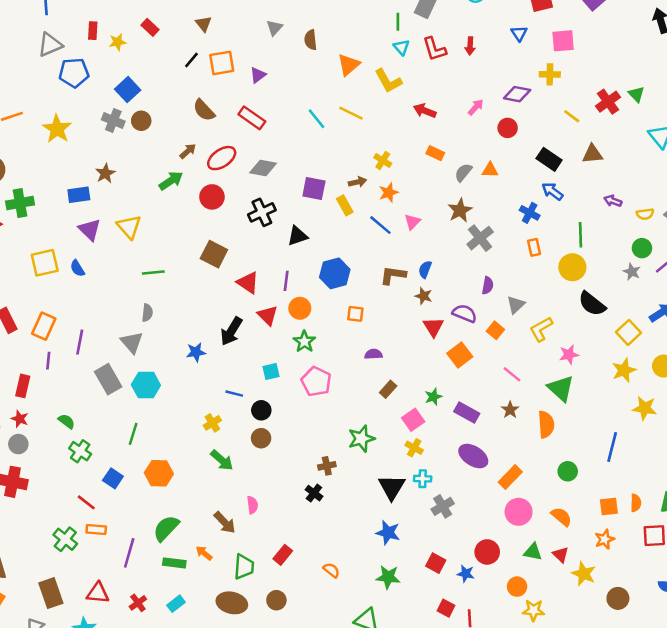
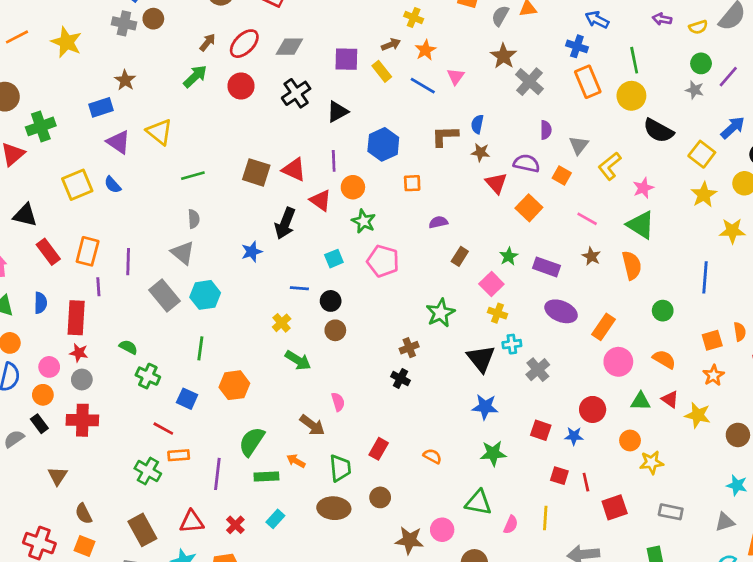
orange rectangle: (534, 247) -> (588, 82), size x1.6
brown square: (214, 254) -> (256, 172), moved
red rectangle: (23, 386) -> (76, 318), size x1.4

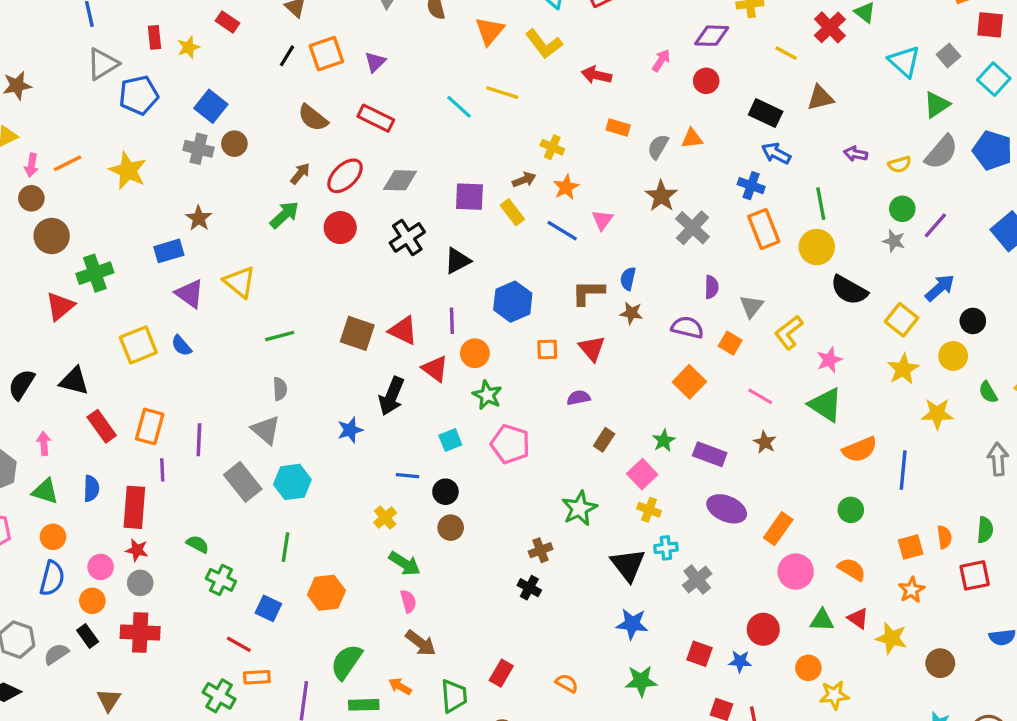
red triangle: (496, 183) -> (592, 348), moved
orange semicircle: (632, 265) -> (860, 449), moved, turned 80
pink semicircle: (338, 402) -> (408, 601), moved

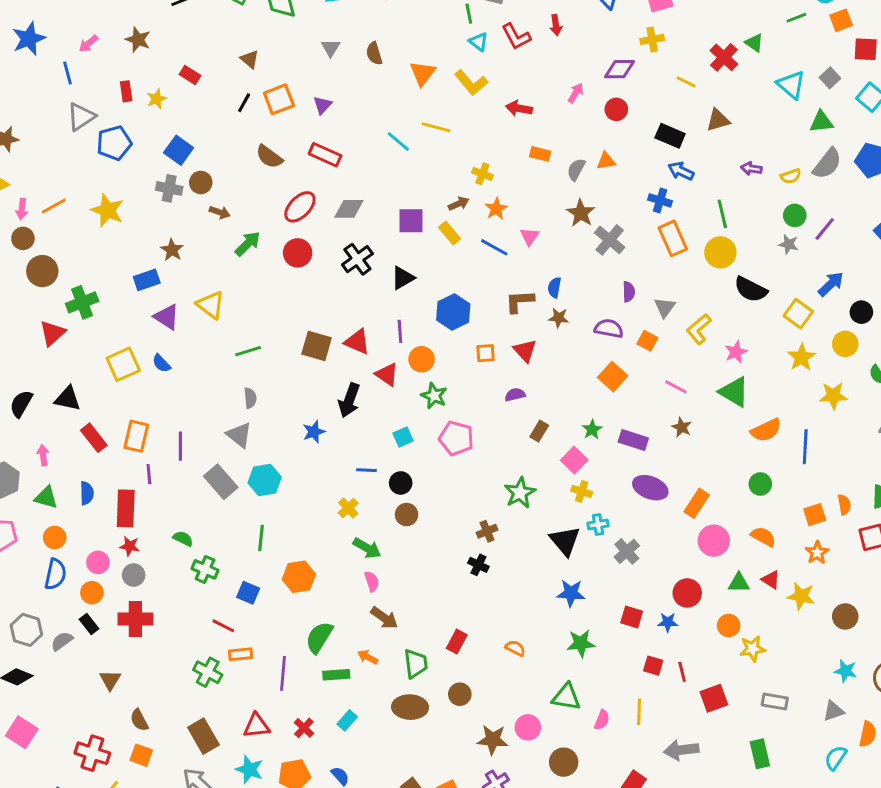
green triangle: (937, 105) -> (821, 122), turned 30
brown arrow: (300, 174) -> (220, 212), moved, turned 72

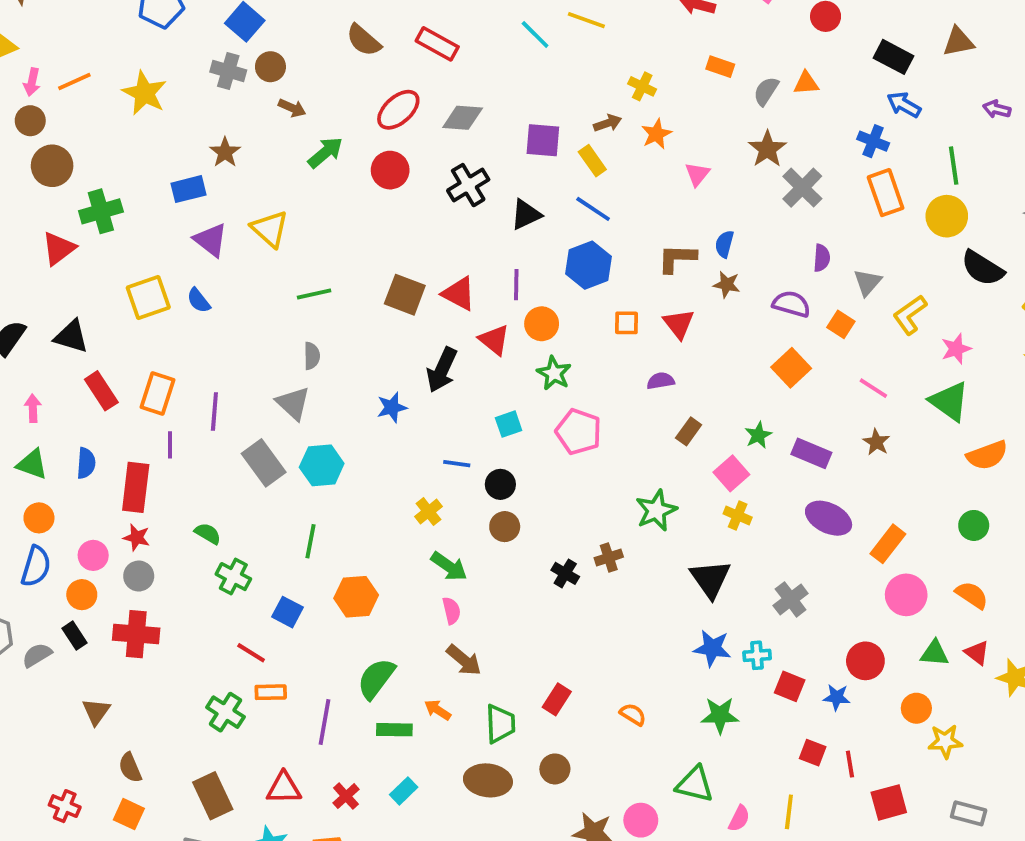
blue line: (494, 247) -> (593, 209), moved
cyan cross: (598, 524) -> (757, 655), moved
black cross: (478, 565) -> (565, 573), moved
red cross: (92, 753) -> (65, 806), size x0.7

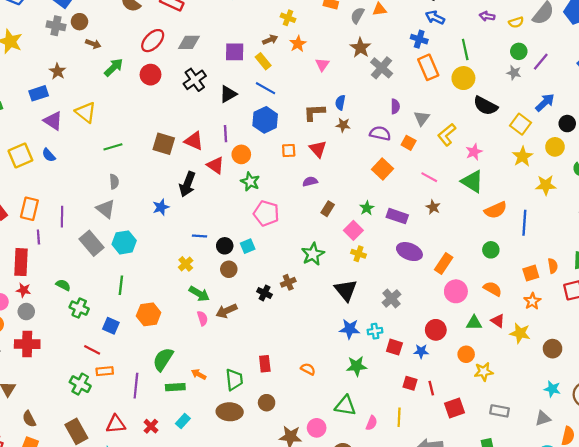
cyan square: (509, 424) -> (248, 246), moved
brown arrow: (464, 660) -> (227, 311), moved, turned 120
red rectangle: (557, 699) -> (265, 364), turned -35

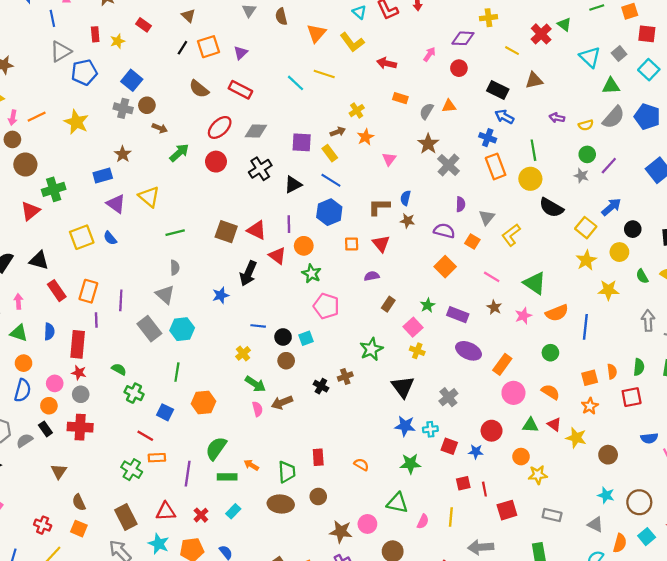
yellow cross: (288, 18) -> (357, 111), turned 32
pink star: (474, 152) -> (523, 316), moved
red square: (410, 383) -> (463, 483), turned -32
gray triangle: (543, 418) -> (595, 524), turned 42

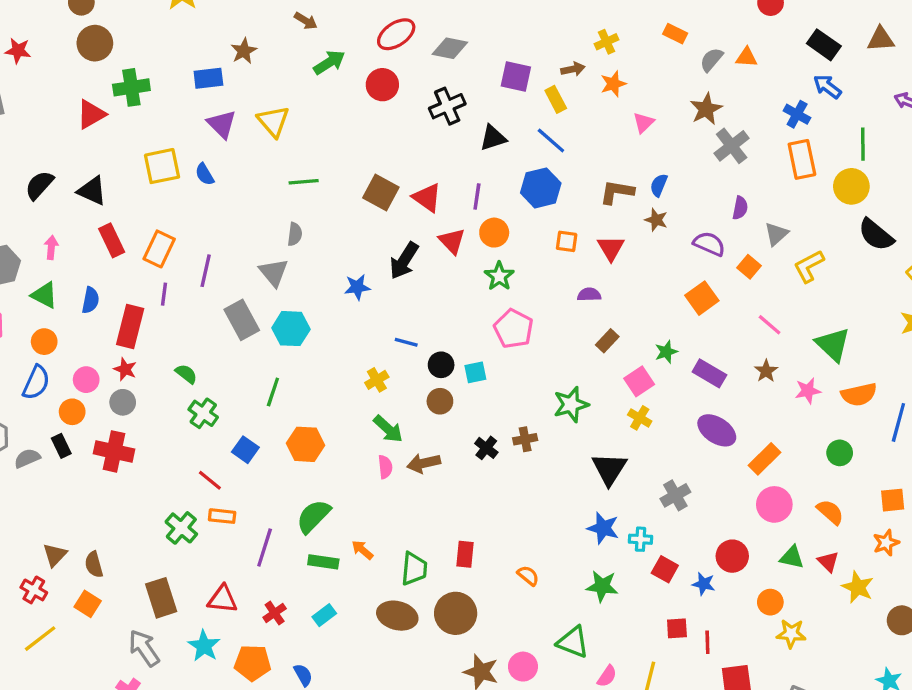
brown triangle: (59, 471) -> (55, 555), moved
brown circle: (318, 496) -> (456, 613), size x1.6

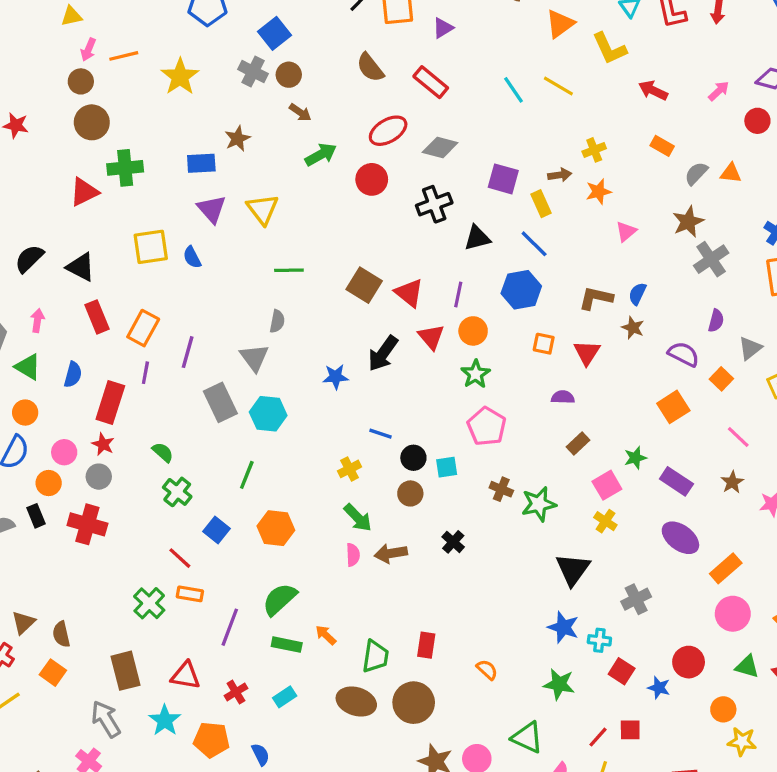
brown cross: (525, 439) -> (501, 489), moved, turned 30
red line: (707, 642) -> (598, 737), moved, turned 40

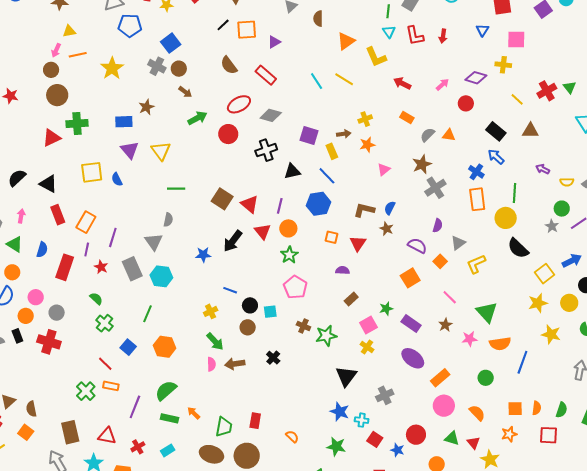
yellow triangle: (71, 16) -> (69, 31), moved
red star: (103, 444) -> (101, 267), moved

